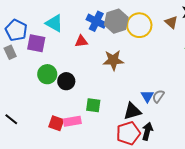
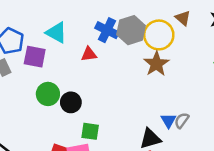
brown triangle: (171, 22) -> (183, 18), moved
brown star: (113, 60) -> (156, 64), moved, turned -30
green square: (93, 105) -> (90, 131), moved

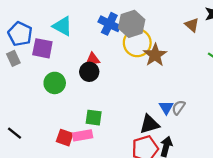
brown triangle: (183, 18) -> (192, 25), moved
yellow circle: (159, 35) -> (137, 43), moved
red triangle: (89, 54) -> (93, 60), moved
black circle: (71, 102) -> (89, 72), moved

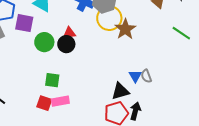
green circle: (55, 83) -> (44, 42), moved
gray semicircle: (178, 107) -> (146, 76), turned -56
green square: (94, 118) -> (52, 80), moved

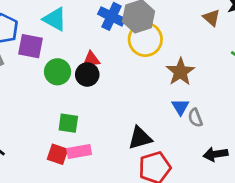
brown star: (125, 29) -> (180, 72), moved
blue triangle: (135, 76) -> (180, 107), moved
black triangle: (120, 91) -> (140, 138), moved
black arrow: (135, 111) -> (216, 154), moved, turned -114

